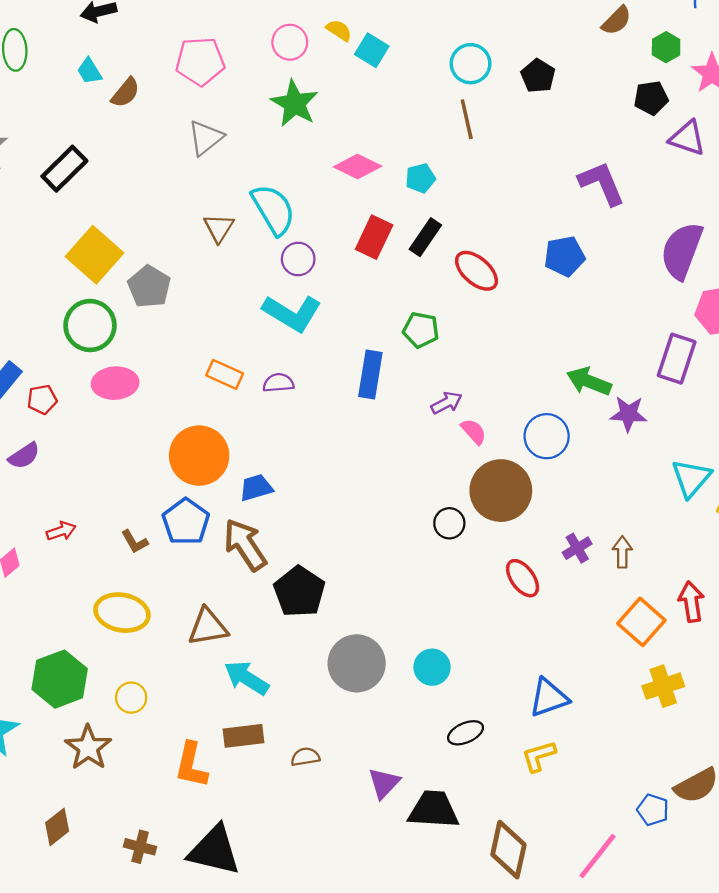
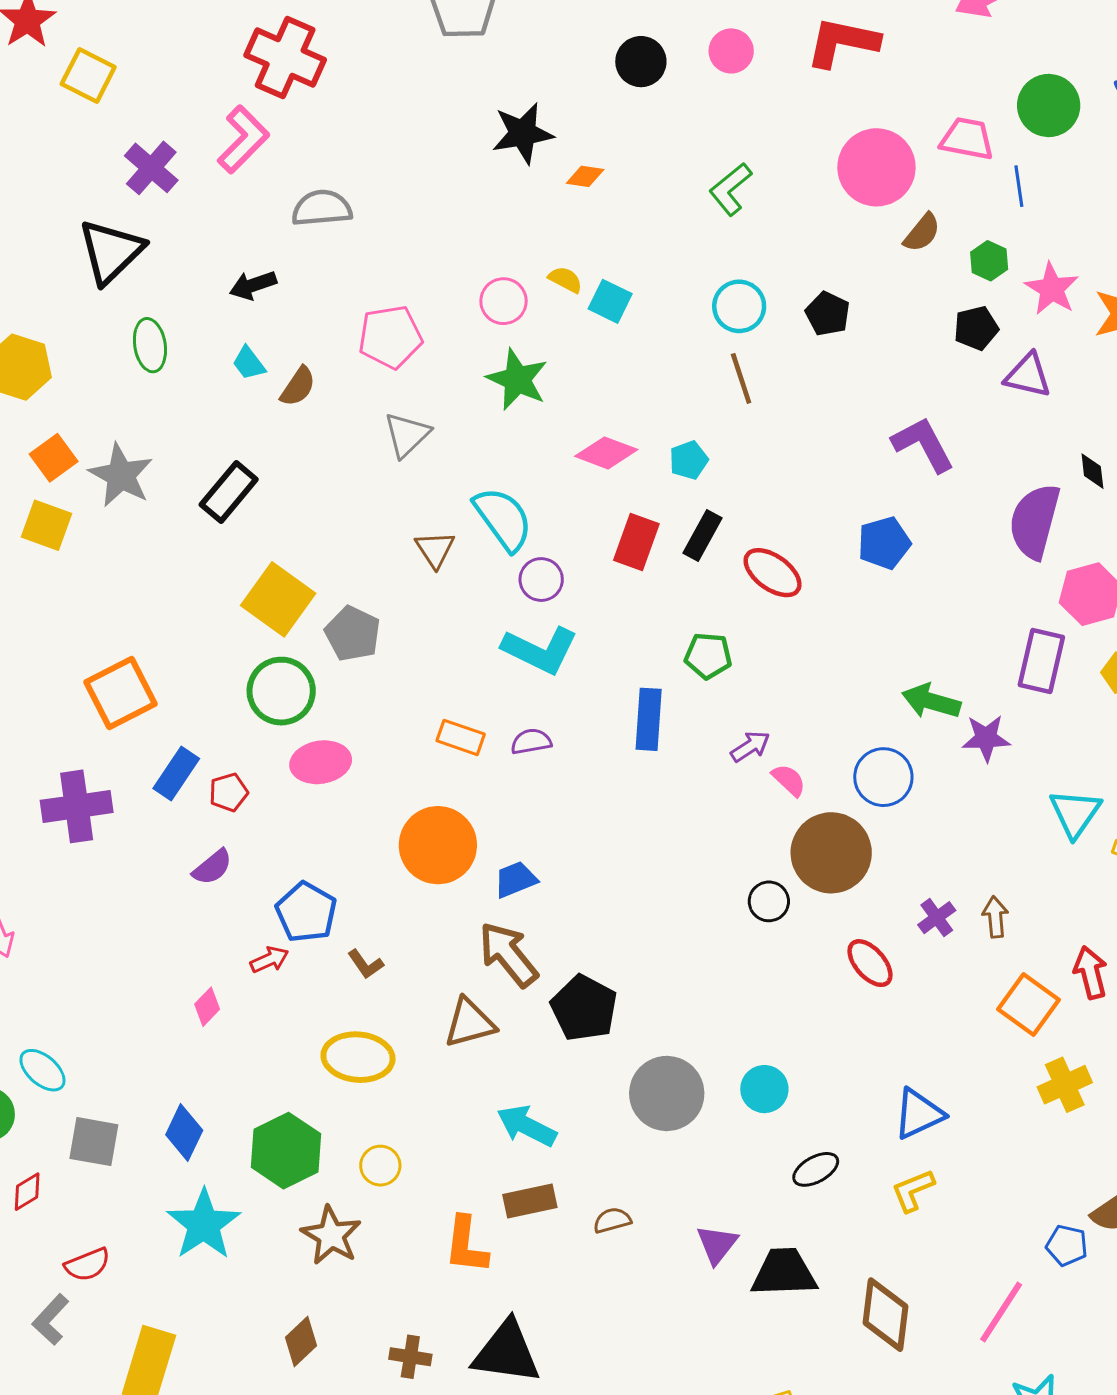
blue pentagon: (186, 522) -> (306, 912), moved
brown triangle: (208, 627) -> (470, 1023), moved

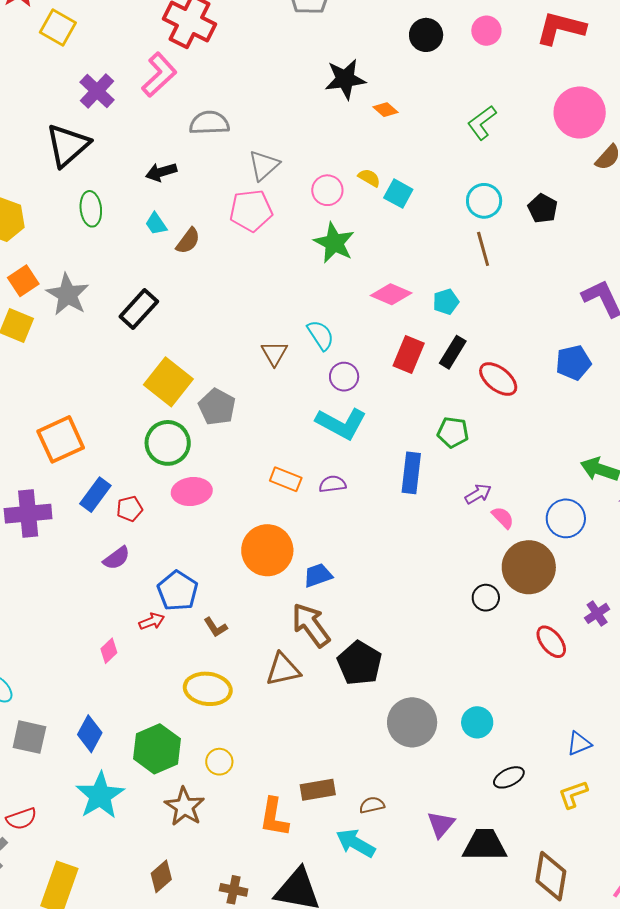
orange diamond: (585, 176) -> (385, 110), turned 30
gray triangle: (407, 435) -> (264, 165), moved
cyan semicircle: (503, 519) -> (321, 335), size x0.7
blue triangle: (919, 1114) -> (579, 744), size x0.7
cyan arrow: (527, 1126) -> (356, 843), moved

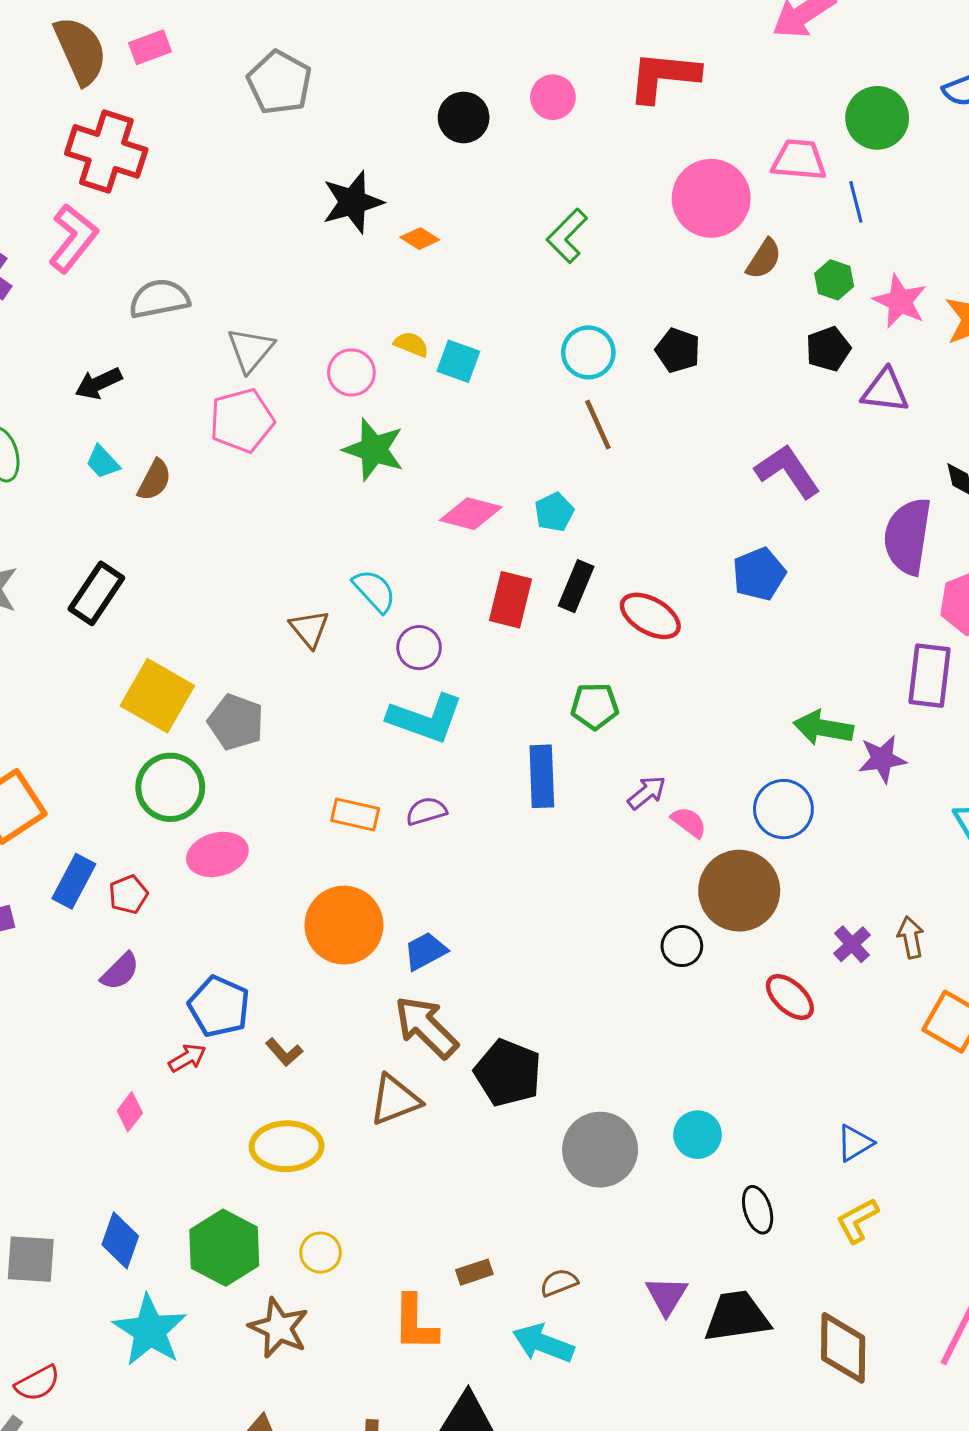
black ellipse: (509, 777) -> (758, 1210), turned -72
brown rectangle: (318, 790) -> (474, 1272), size x0.7

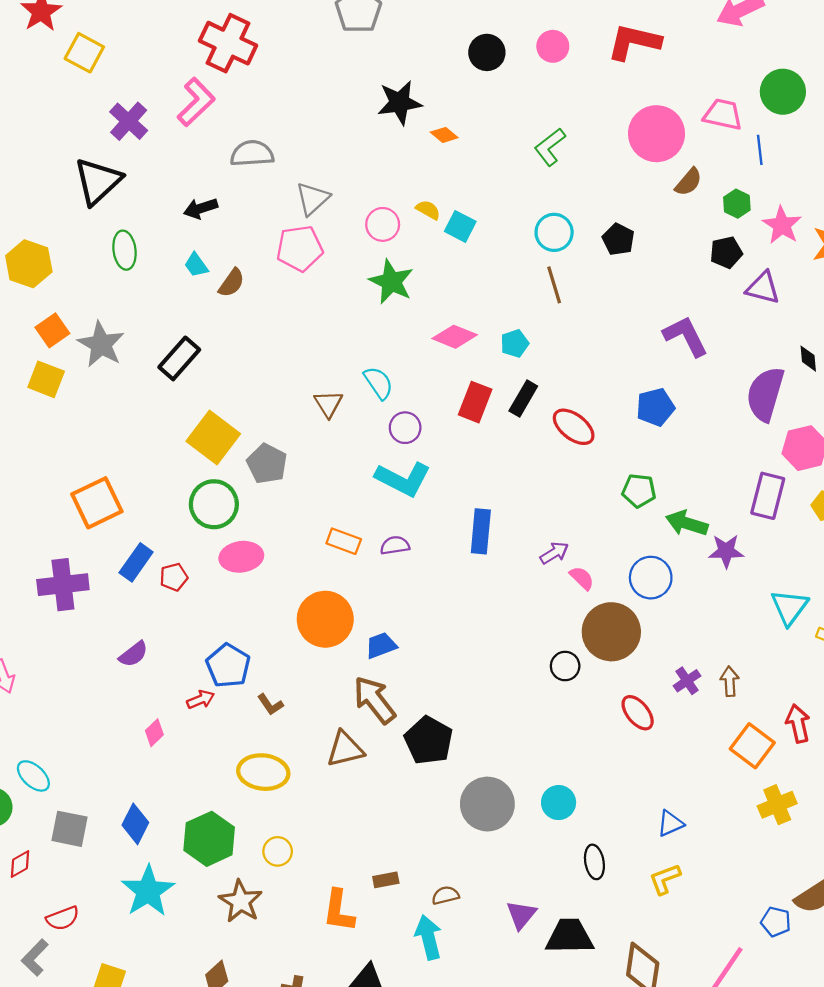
green pentagon: (595, 706) -> (639, 491), moved
purple semicircle: (120, 971) -> (133, 654), moved
cyan arrow: (543, 1343) -> (428, 937), turned 48

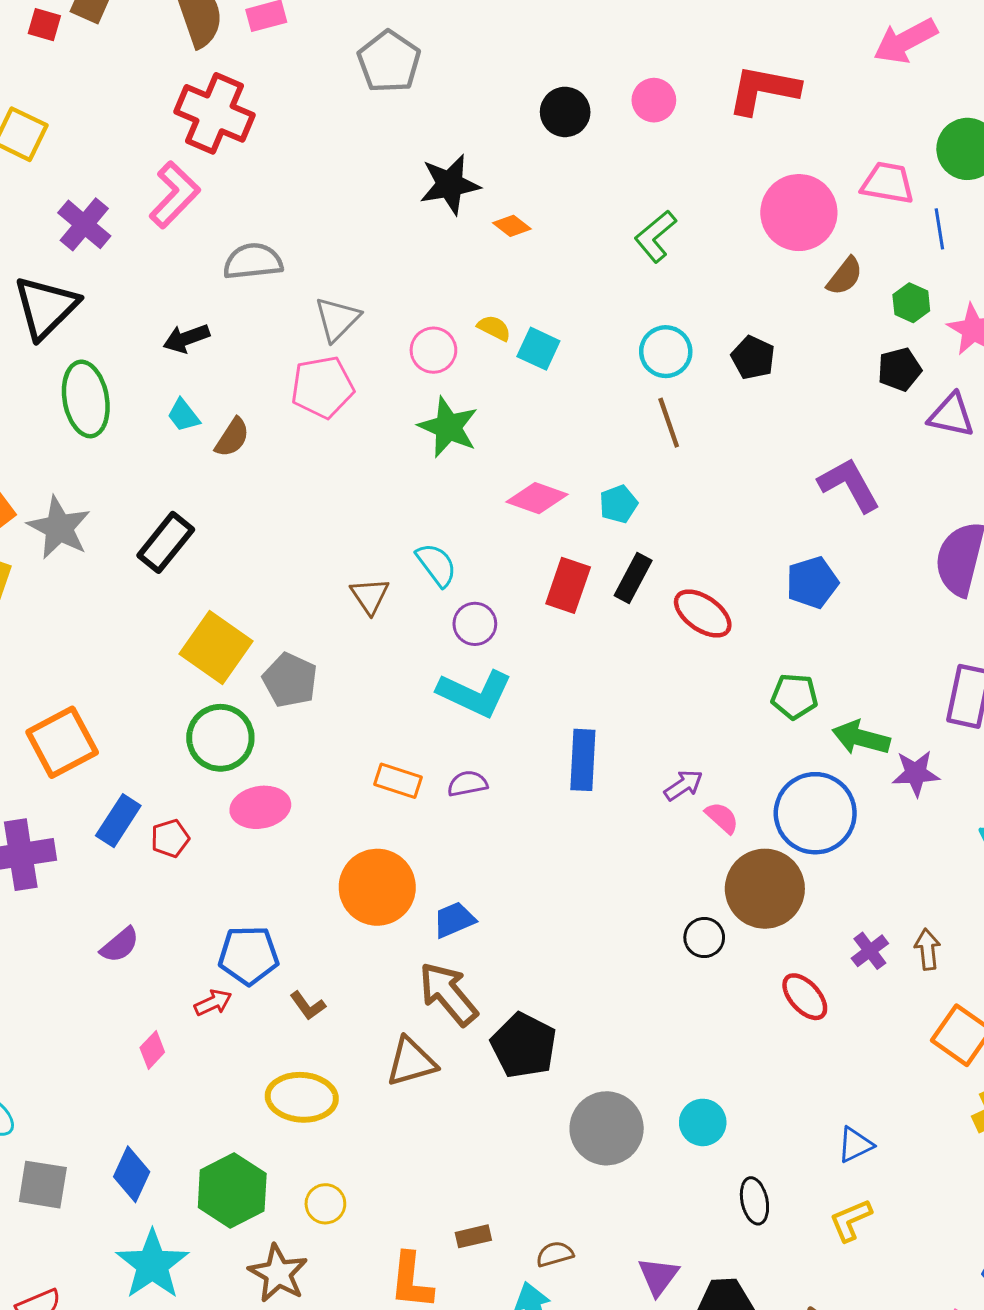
green ellipse: (125, 250) -> (86, 399), size x1.4
blue circle: (651, 578) -> (815, 813), size x1.4
blue pentagon: (228, 666) -> (249, 955), turned -30

